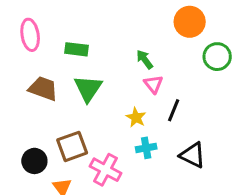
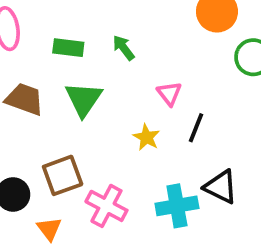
green arrow: (145, 59) -> (124, 48), moved
cyan cross: (146, 148) -> (177, 206), moved, size x1.5

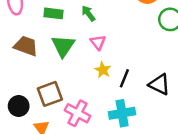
pink triangle: (169, 93) -> (98, 42), moved
black line: (196, 128) -> (124, 78), moved
black triangle: (221, 187) -> (159, 84), moved

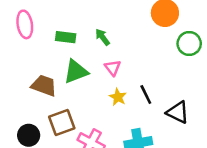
brown trapezoid: (26, 46) -> (44, 86), moved
green triangle: (63, 46) -> (76, 72), turned 35
black line: (124, 78) -> (146, 94), moved, turned -48

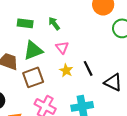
brown square: (62, 123) -> (33, 77), moved

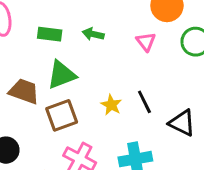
green arrow: (54, 23) -> (93, 34), turned -40
pink triangle: (62, 47) -> (146, 42), moved

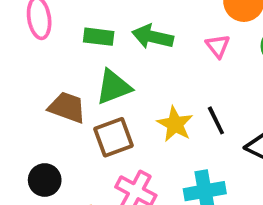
green arrow: (93, 34) -> (153, 37), size x1.5
yellow star: (111, 105) -> (175, 124), size x1.4

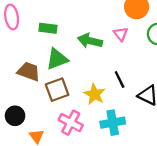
green arrow: (153, 37) -> (90, 41), moved
yellow star: (175, 124) -> (95, 94), moved

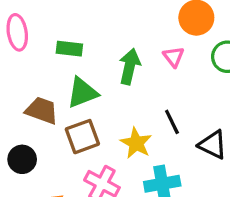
green arrow: (90, 41) -> (130, 67), turned 90
black circle: (15, 116) -> (22, 159), moved

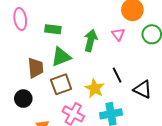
brown trapezoid: (42, 110) -> (36, 68), turned 65

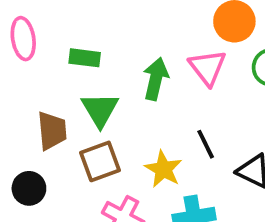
pink triangle: (118, 34) -> (208, 67), size x1.5
green triangle: (61, 57) -> (100, 110), turned -40

